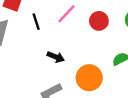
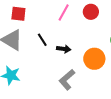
black line: (36, 22) -> (42, 40), moved

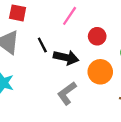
red circle: (91, 12) -> (97, 36), moved
black arrow: (64, 49) -> (66, 58), size x1.5

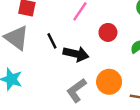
orange circle: (100, 72) -> (109, 82), moved

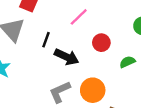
black line: (52, 41) -> (46, 40), turned 35

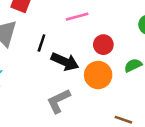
pink line: (79, 17) -> (77, 17), turned 30
orange circle: (93, 90) -> (98, 75), moved

